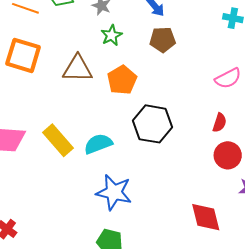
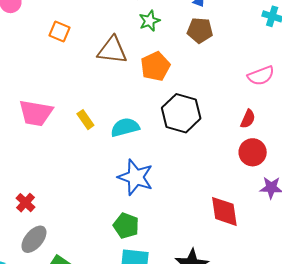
orange square: (23, 55) -> (60, 32), size x0.6
yellow rectangle: (58, 140) -> (85, 120), size x0.6

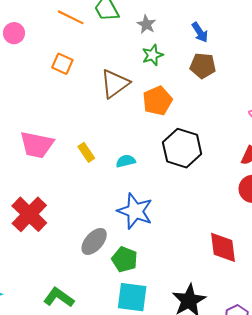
brown triangle: (112, 50) -> (115, 84), turned -44
cyan semicircle: (125, 127) -> (126, 161), size x0.7
red cross: (26, 203) -> (29, 214), moved, size x1.8
gray ellipse: (34, 239) -> (94, 241), moved

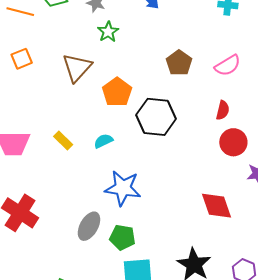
orange square: (62, 64) -> (22, 59), turned -35
brown pentagon: (203, 66) -> (179, 63), moved, turned -30
orange pentagon: (157, 101) -> (117, 92), moved

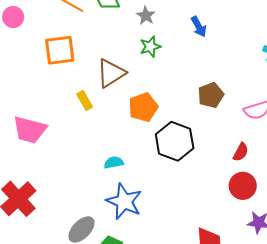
orange square: (22, 59) -> (60, 50), size x1.5
yellow rectangle: (63, 141) -> (85, 101), moved
cyan semicircle: (103, 141) -> (114, 162), moved

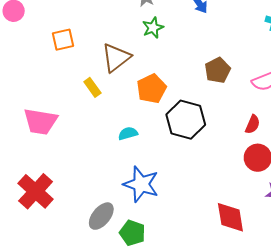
orange square: (60, 50) -> (63, 40), size x0.7
cyan semicircle: (114, 162) -> (128, 133), moved

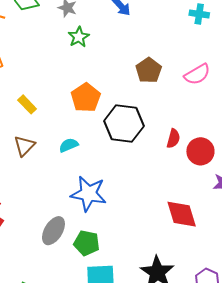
brown triangle: (116, 58) -> (24, 146), moved, size x0.7
red semicircle: (253, 124) -> (173, 139), moved

